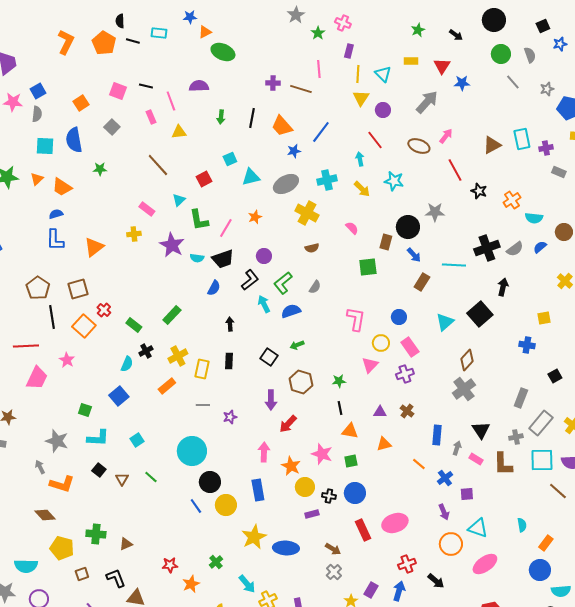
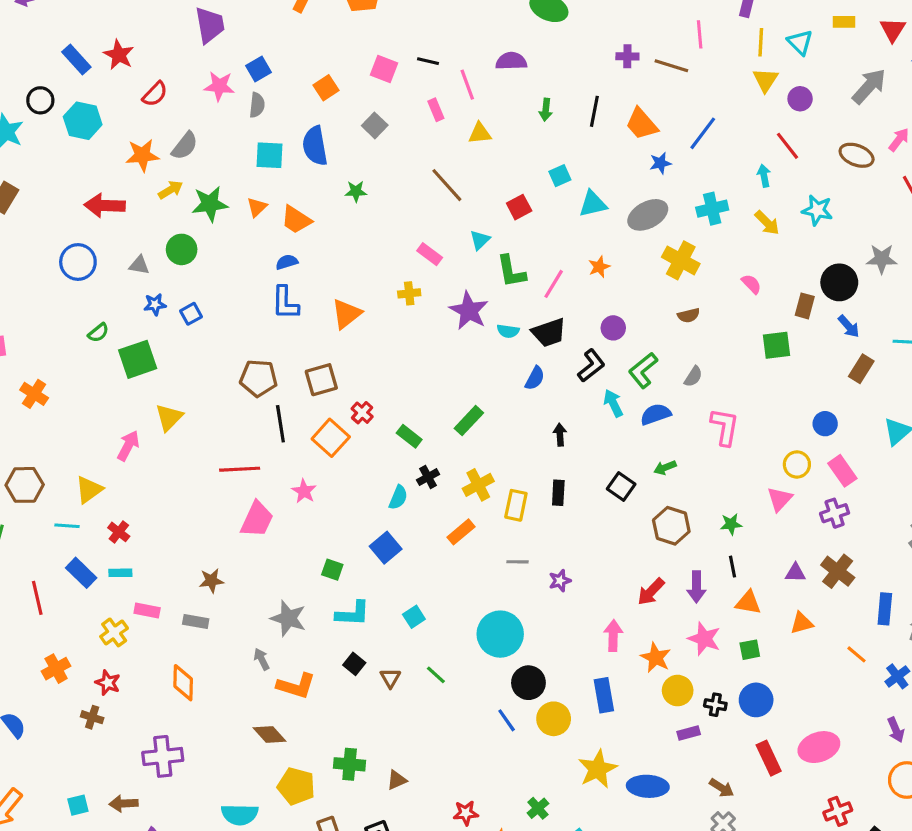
brown pentagon: (38, 288) -> (259, 378), turned -30
pink L-shape: (356, 319) -> (725, 427), moved
purple arrow: (271, 400) -> (696, 587), moved
brown cross: (407, 411) -> (838, 571), size x1.5

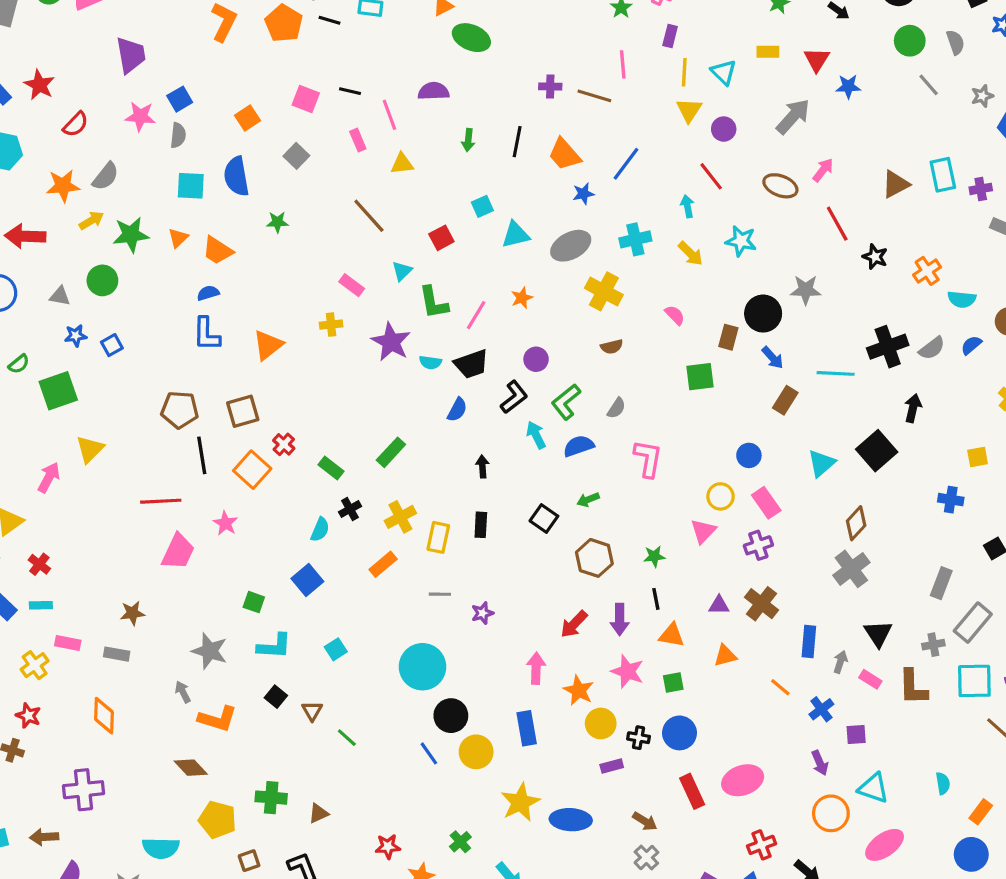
green line: (436, 675) -> (347, 738), moved

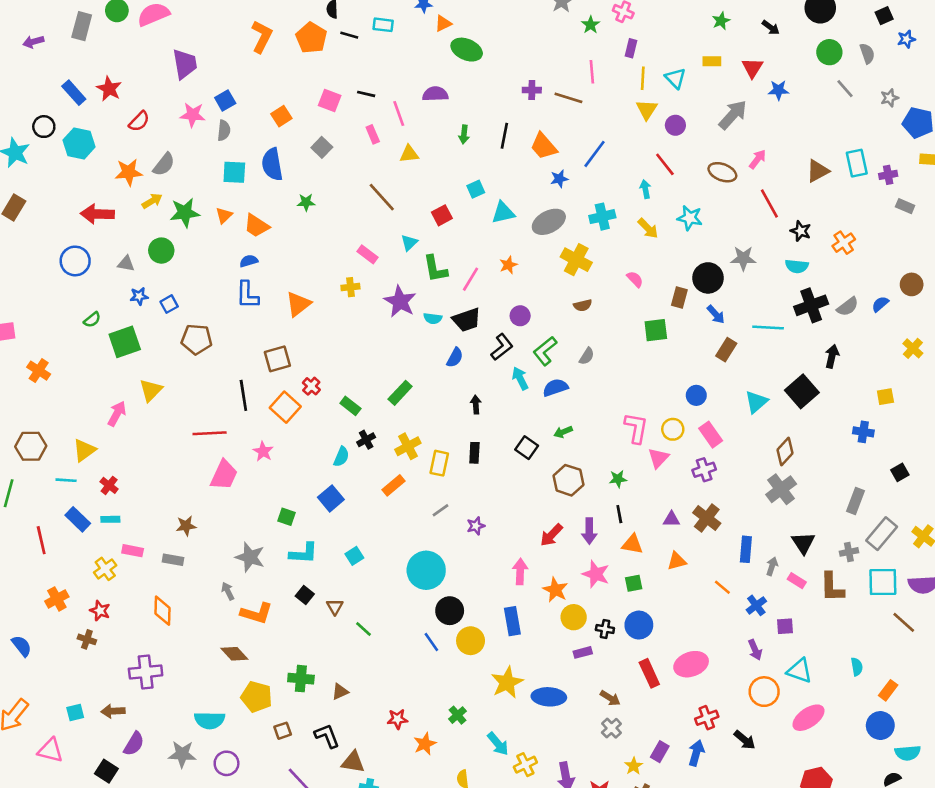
cyan semicircle: (962, 299) -> (797, 266), moved
brown pentagon: (180, 410) -> (196, 339), moved
pink L-shape: (648, 459) -> (636, 428), moved
gray line: (440, 594) -> (441, 510), turned -36

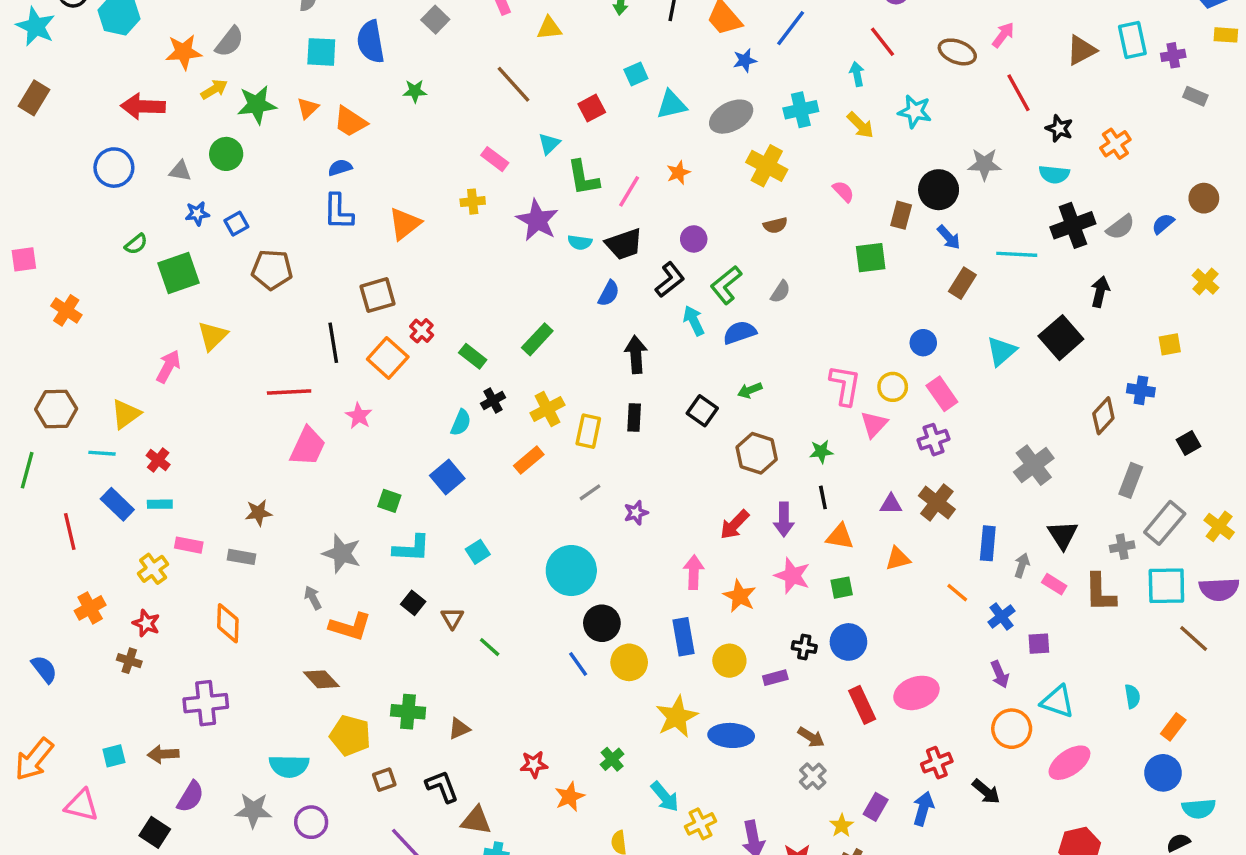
black arrow: (476, 405) -> (636, 355), size x1.5
brown diamond: (785, 451) -> (1103, 416), moved
yellow circle: (574, 617) -> (729, 661), moved

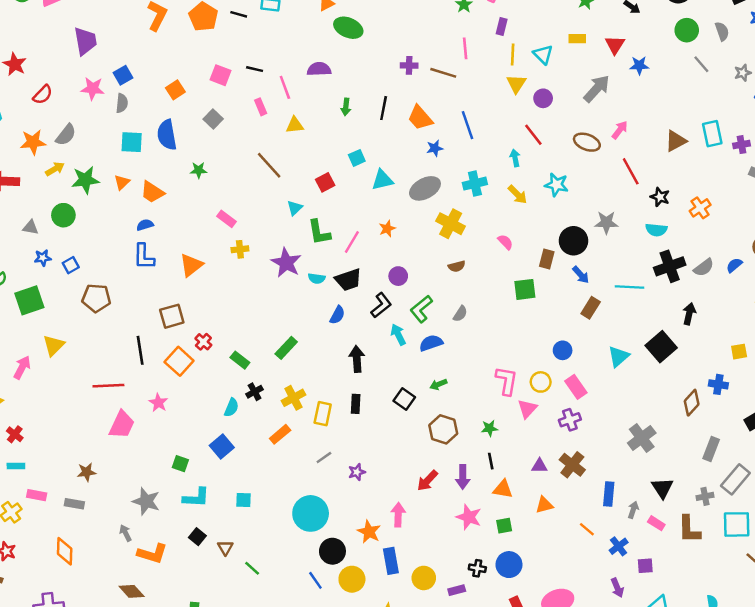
blue line: (791, 28) -> (468, 125), turned -56
pink rectangle: (495, 159) -> (227, 219), moved
cyan square: (478, 552) -> (244, 500), turned 35
orange star: (740, 596) -> (369, 532), moved

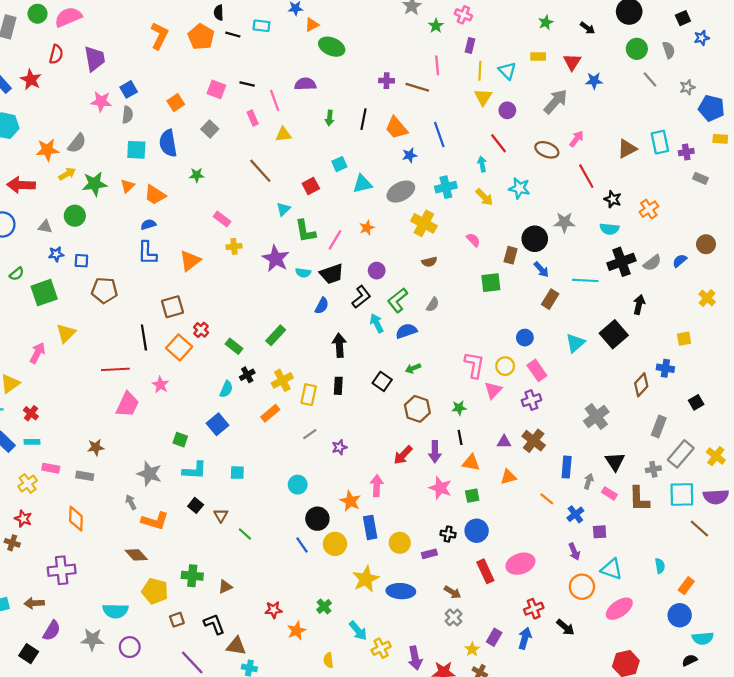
red semicircle: (43, 95) -> (56, 54), moved, turned -30
blue square: (71, 265) -> (81, 261), turned 32
cyan circle: (311, 513) -> (298, 485), size x0.6

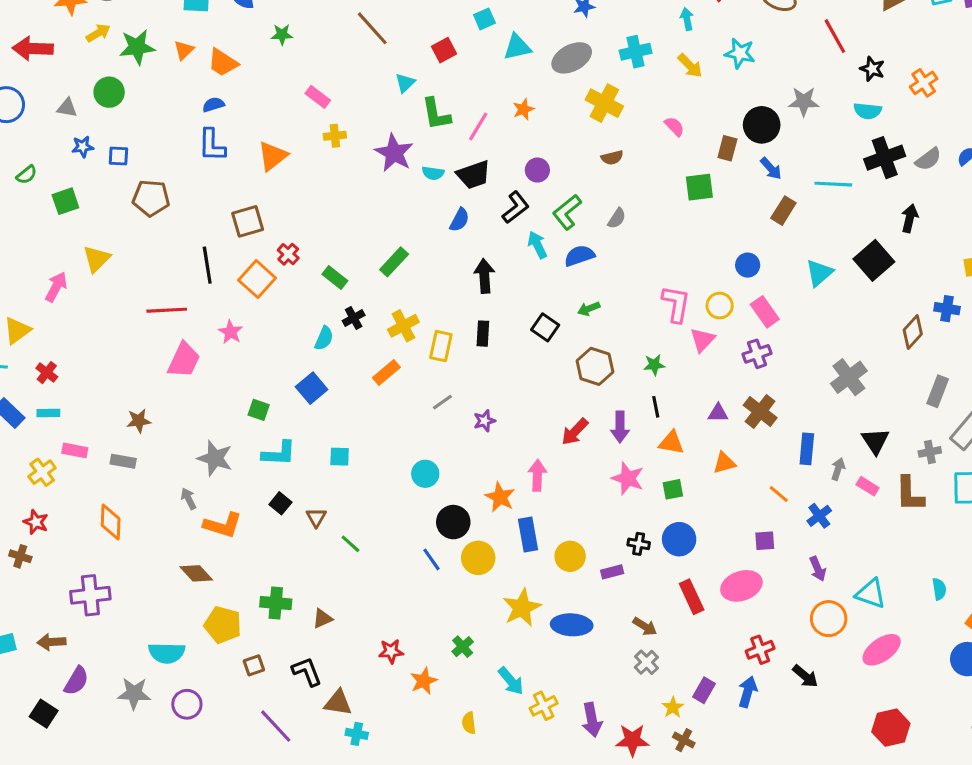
green square: (44, 293) -> (65, 201), size x0.7
purple square: (600, 532) -> (765, 541), moved

